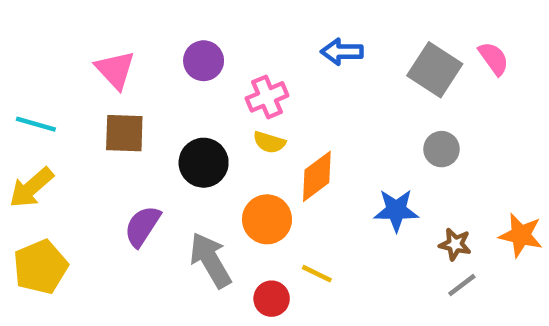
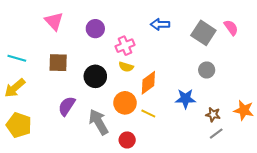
pink triangle: (115, 70) -> (54, 21), moved
yellow pentagon: (40, 267) -> (19, 125), turned -30
yellow line: (317, 274) -> (148, 113), moved

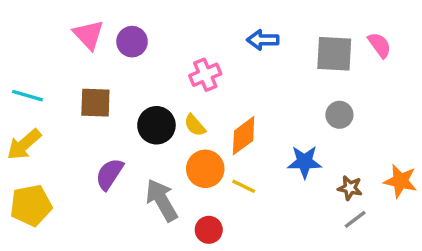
purple circle: (95, 29) -> (132, 42), moved
gray square: (203, 33) -> (334, 54), turned -30
yellow semicircle: (126, 67) -> (195, 125), moved, turned 32
yellow pentagon: (19, 125) -> (31, 205), turned -30

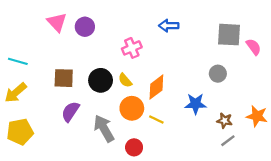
pink semicircle: (380, 45) -> (254, 47), moved
gray square: (334, 54) -> (229, 35), moved
brown square: (95, 103) -> (64, 78), moved

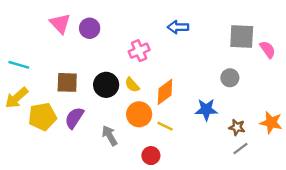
gray arrow: (104, 128) -> (110, 136), size x0.7
yellow pentagon: (20, 132) -> (42, 117), moved
red circle: (134, 147) -> (151, 156), moved

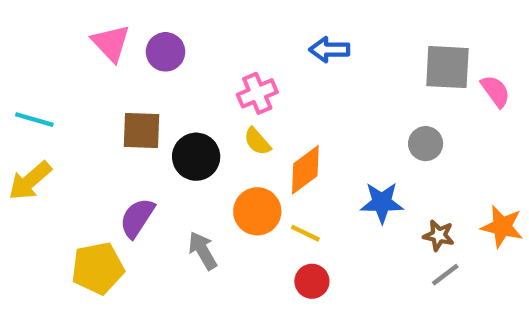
brown square: (67, 82) -> (141, 130), moved
yellow semicircle: (132, 85) -> (257, 141), moved
yellow pentagon: (42, 117) -> (98, 268), moved
red circle: (151, 156) -> (312, 281), moved

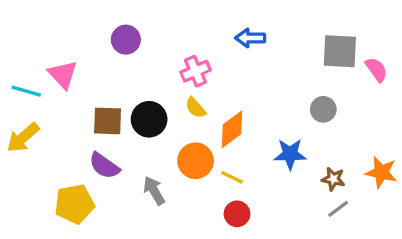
pink triangle: (111, 43) -> (63, 74), moved
brown square: (141, 130) -> (108, 121), moved
purple semicircle: (137, 218) -> (104, 166), turned -88

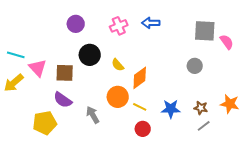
pink cross: (196, 71) -> (119, 26), moved
pink triangle: (63, 74) -> (38, 68), moved
black circle: (149, 119) -> (90, 55), moved
blue star: (290, 154) -> (171, 109), moved

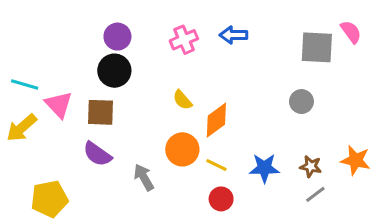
pink semicircle: (227, 42) -> (351, 32), moved
black circle: (90, 55) -> (114, 71), moved
yellow pentagon: (45, 123) -> (49, 199), moved

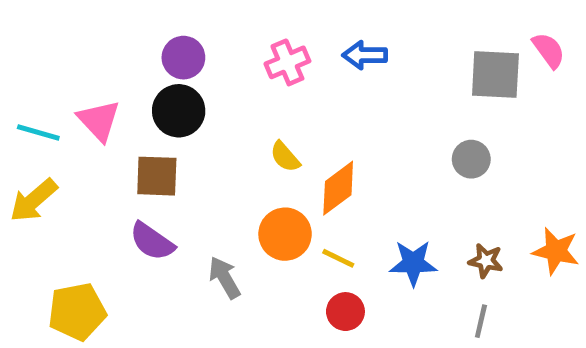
pink triangle: (59, 105) -> (99, 120), moved
gray line: (315, 194) -> (481, 321), moved, turned -40

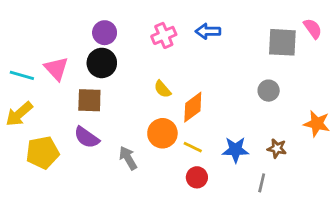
orange star: (556, 251) -> (317, 124), moved
yellow pentagon: (77, 312) -> (43, 153), moved
gray line: (481, 321) -> (262, 183), moved

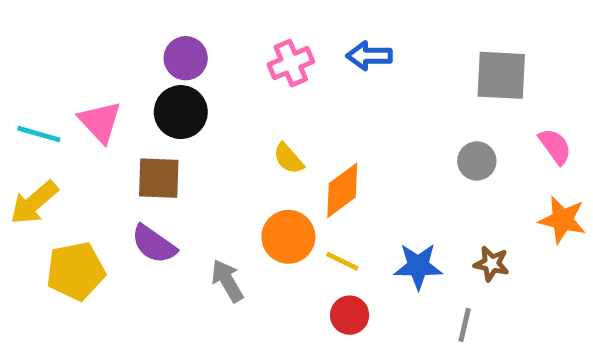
pink semicircle: (313, 29) -> (555, 146), moved

